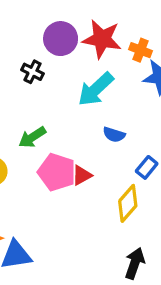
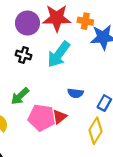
black cross: (32, 72) -> (24, 55), moved
blue semicircle: (114, 135) -> (75, 93), moved

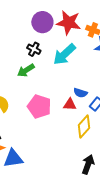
blue semicircle: (75, 93) -> (80, 93), moved
green arrow: (20, 96) -> (26, 70), moved
red triangle: (60, 117) -> (70, 104), moved, turned 32

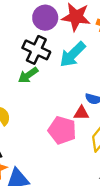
black cross: (34, 49) -> (36, 50), size x1.6
pink pentagon: (39, 106) -> (62, 130), moved

